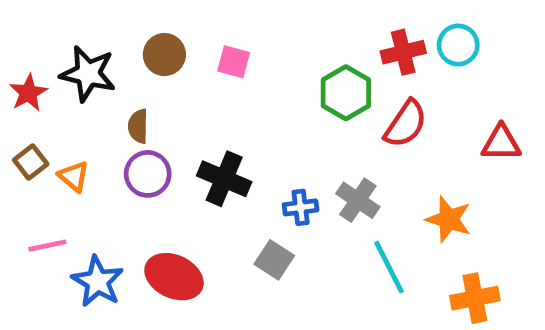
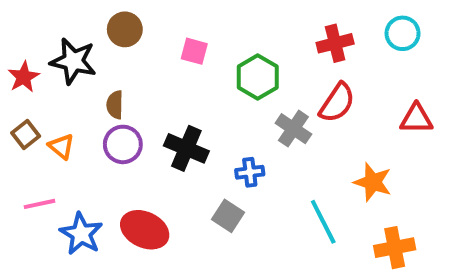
cyan circle: (458, 45) -> (403, 33), moved
brown circle: (164, 55) -> (125, 29), moved
green hexagon: (346, 93) -> (258, 77), moved
gray cross: (358, 200) -> (293, 129), moved

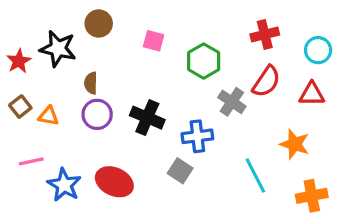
cyan circle: (403, 33) -> (318, 50), moved
red triangle: (416, 119) -> (312, 94), moved
orange triangle: (61, 146) -> (49, 116), turned -30
blue cross: (250, 172) -> (197, 136), size x1.4

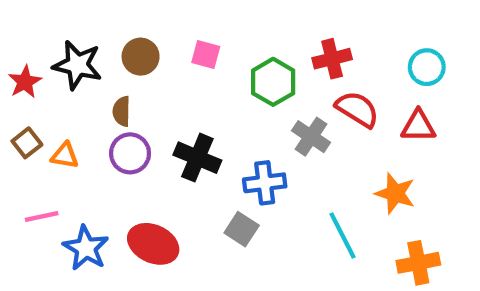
brown circle: (99, 24) -> (141, 57), moved
red cross: (265, 34) -> (332, 59), moved
red semicircle: (266, 81) -> (357, 109), turned -92

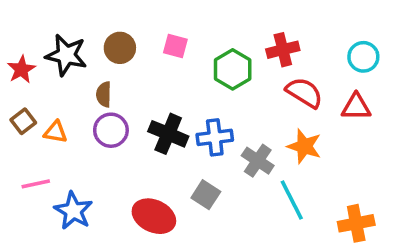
gray cross: (311, 137) -> (258, 161), moved
blue cross: (265, 183) -> (215, 137), moved
orange star: (395, 193) -> (304, 146), moved
red ellipse: (153, 244) -> (154, 216), moved

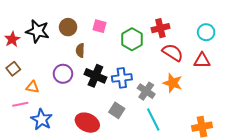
brown semicircle: (104, 94) -> (80, 50), moved
orange triangle: (55, 132) -> (32, 87), moved
cyan line: (292, 200) -> (153, 119), moved

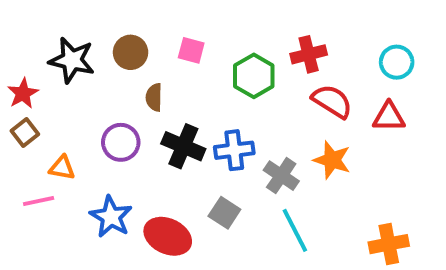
red star: (12, 39) -> (23, 93), moved
blue star: (42, 119) -> (111, 217), moved

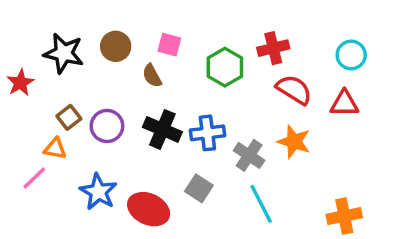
brown semicircle: (154, 97) -> (152, 76), moved, turned -30
brown square: (25, 133) -> (69, 117), moved
pink line: (39, 201) -> (34, 178), turned -32

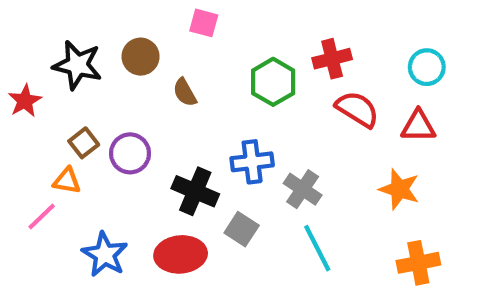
pink square: (169, 45) -> (204, 23), moved
black cross: (162, 129) -> (195, 191), moved
orange star: (294, 142) -> (399, 189), moved
blue star: (98, 192) -> (105, 254), moved
red ellipse: (149, 209) -> (181, 254), turned -30

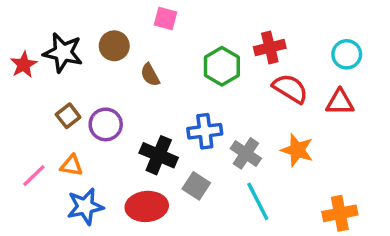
red star: (25, 101) -> (24, 65), moved
orange triangle: (67, 181) -> (71, 165), moved
orange star: (399, 189) -> (297, 150), moved
blue star: (105, 254) -> (85, 206), turned 30

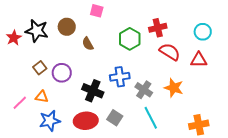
gray square: (196, 186) -> (115, 118), moved

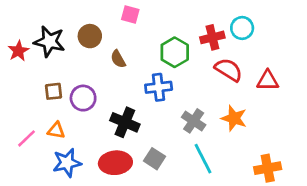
cyan circle: (203, 32) -> (242, 28), moved
brown square: (40, 68) -> (53, 91), turned 32
blue cross: (120, 77) -> (159, 87), moved

